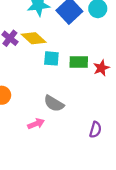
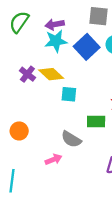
green rectangle: (79, 62) -> (96, 121), moved

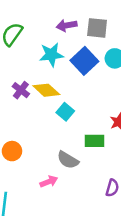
purple arrow: (55, 24) -> (67, 25), moved
cyan square: (69, 94) -> (65, 112), turned 35

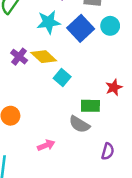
gray semicircle: (68, 160) -> (79, 124), moved

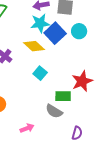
cyan star: (49, 22) -> (40, 23), moved
yellow diamond: (44, 57) -> (34, 46), moved
red star: (114, 87) -> (82, 81), size x1.5

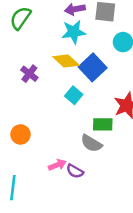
blue square: (55, 33) -> (93, 67), moved
purple semicircle: (77, 133) -> (75, 171), moved, turned 104

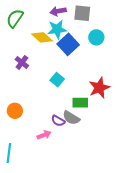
yellow diamond: (66, 61) -> (42, 37), moved
blue square: (93, 67) -> (68, 44), moved
purple semicircle: (75, 171) -> (58, 121), moved

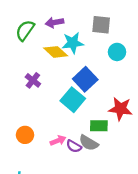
purple arrow: (58, 11) -> (55, 22), moved
blue square: (68, 44) -> (85, 79), moved
cyan square: (57, 80) -> (73, 100), size x1.5
red star: (99, 88) -> (120, 109), turned 30
pink arrow: (44, 135) -> (58, 141), moved

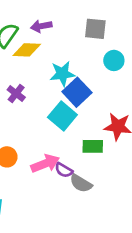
cyan star: (73, 43) -> (62, 74), moved
yellow diamond: (56, 52) -> (27, 50), moved, turned -40
pink arrow: (58, 141) -> (45, 164), size x1.5
gray semicircle: (89, 143) -> (81, 183), moved

